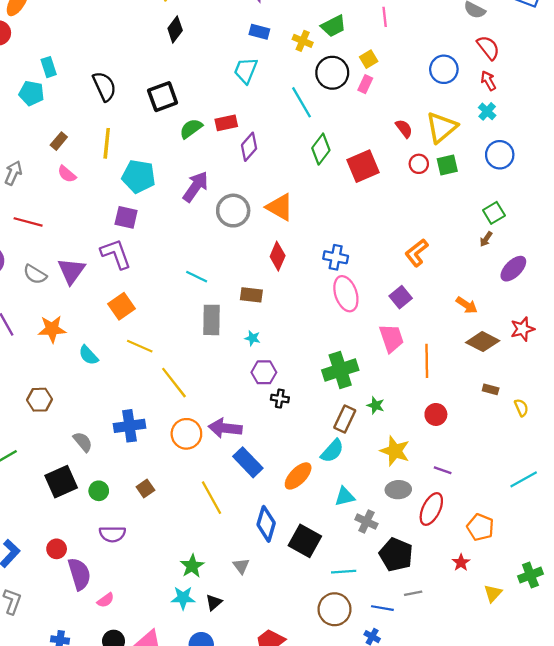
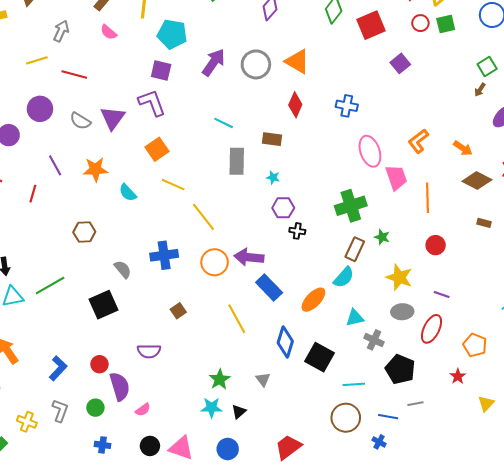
purple arrow: (196, 187) -> (214, 62), moved
orange L-shape: (417, 253) -> (418, 141), moved
pink ellipse: (346, 294) -> (370, 151), moved
purple square: (401, 297) -> (400, 63), moved
green circle: (99, 491) -> (95, 408), moved

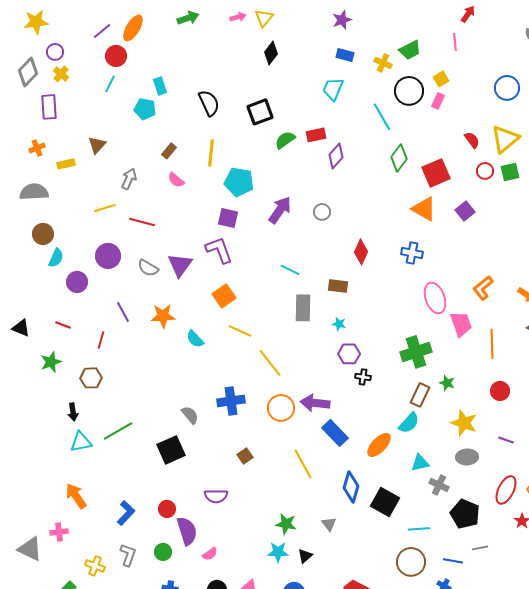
orange triangle: (297, 61) -> (424, 209), moved
gray circle: (256, 64) -> (322, 212), size x0.6
brown hexagon: (84, 232) -> (91, 378), moved
red ellipse: (432, 329) -> (506, 490), moved
green star: (220, 379) -> (286, 524), turned -30

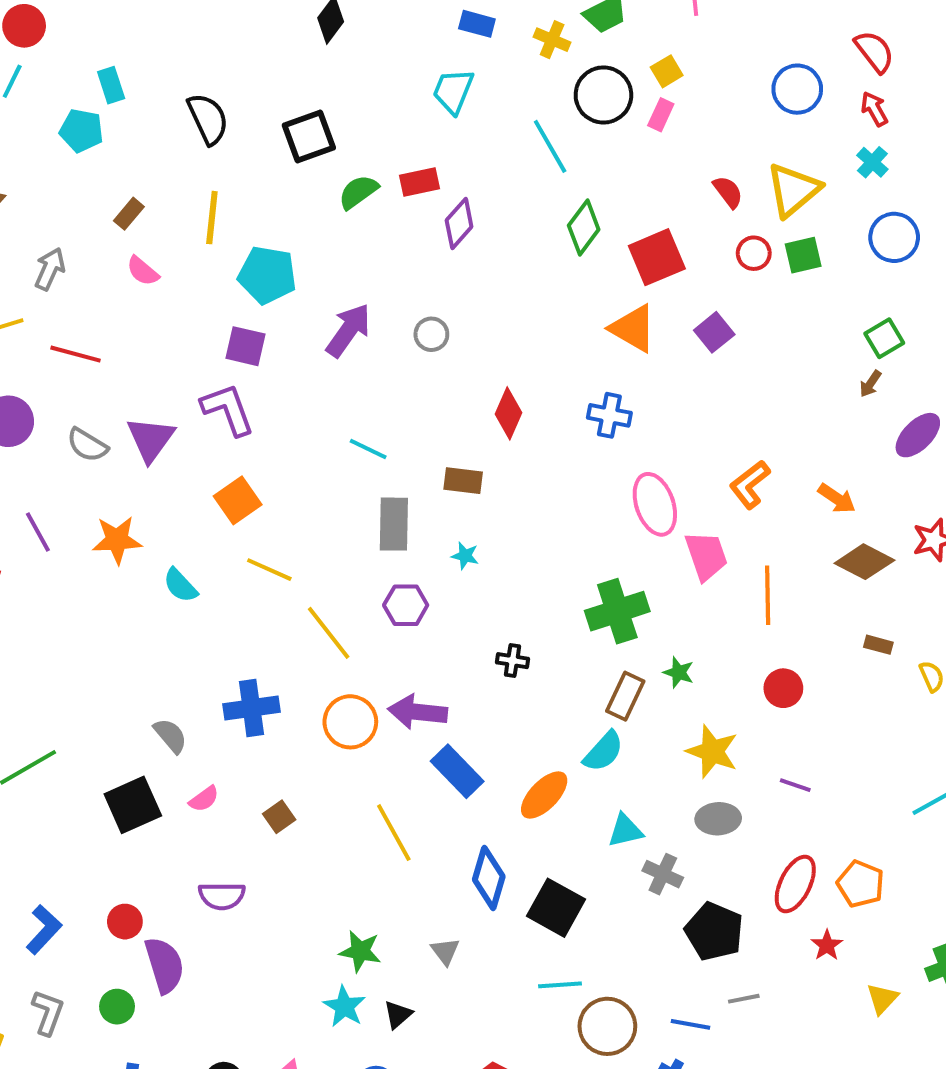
purple hexagon: (349, 354) -> (406, 605), moved
cyan line: (419, 529) -> (560, 985), moved
cyan star: (278, 552) -> (344, 1007), turned 30
pink semicircle: (210, 554) -> (204, 799), moved

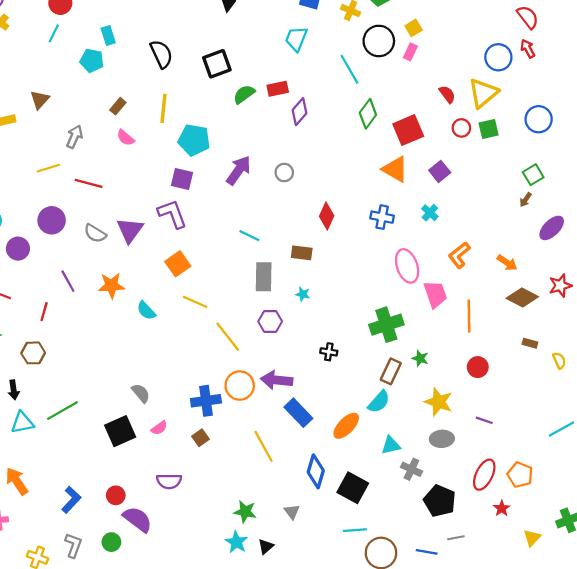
blue circle: (797, 89) -> (498, 57), moved
cyan cross: (872, 162) -> (430, 213), moved
blue cross: (251, 708) -> (206, 401), moved
purple semicircle: (164, 965) -> (137, 519), turned -36

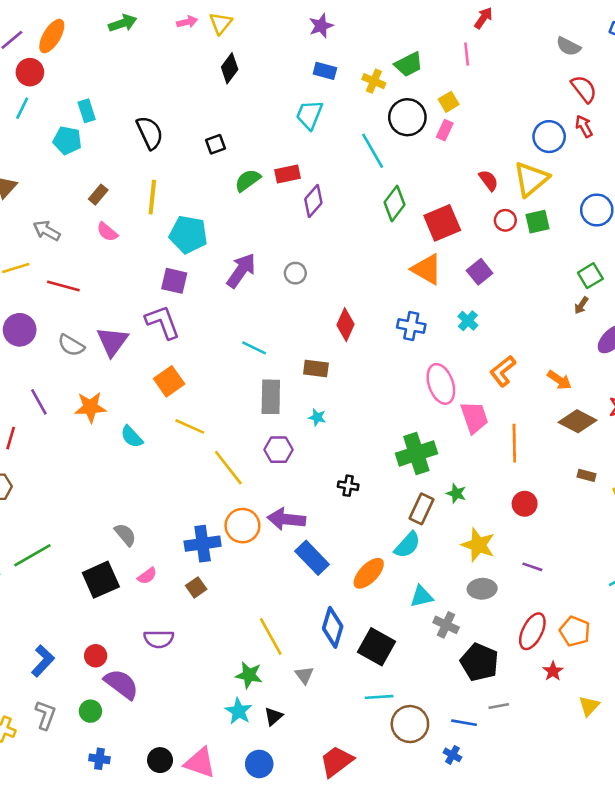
black square: (217, 64) -> (215, 144), size x0.6
gray arrow: (74, 137) -> (47, 231), turned -85
yellow line: (264, 446) -> (271, 636), moved

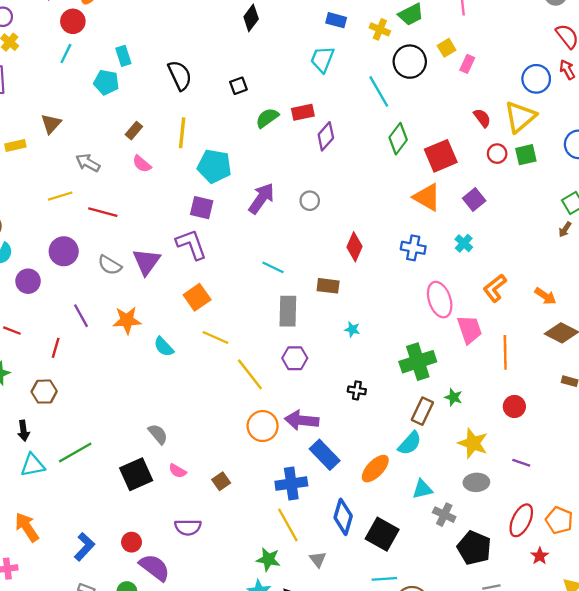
pink rectangle: (445, 130) -> (467, 64), moved
cyan star: (317, 417) -> (352, 329), moved
blue cross: (203, 544) -> (291, 484), moved
pink semicircle: (147, 576) -> (177, 471), turned 66

